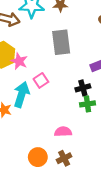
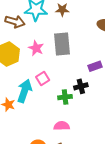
pink star: (19, 61) -> (36, 48), moved
green cross: (87, 104) -> (65, 97), moved

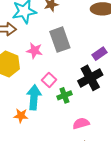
black cross: (81, 86) -> (90, 78), size x1.6
green cross: (65, 97) -> (64, 95), moved

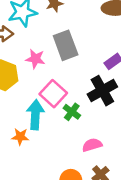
pink square: (49, 80) -> (53, 94), size x1.5
green cross: (64, 95) -> (72, 112), turned -32

